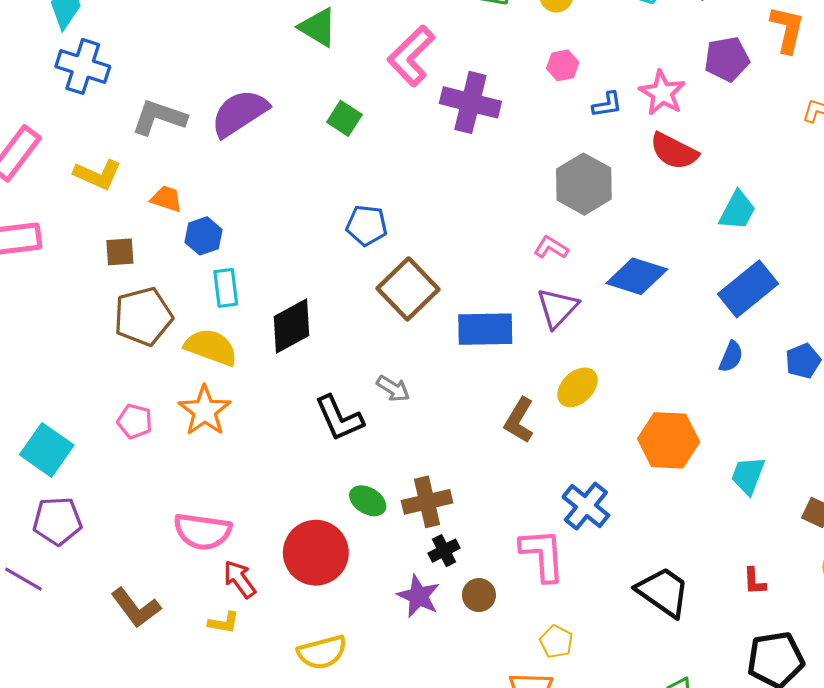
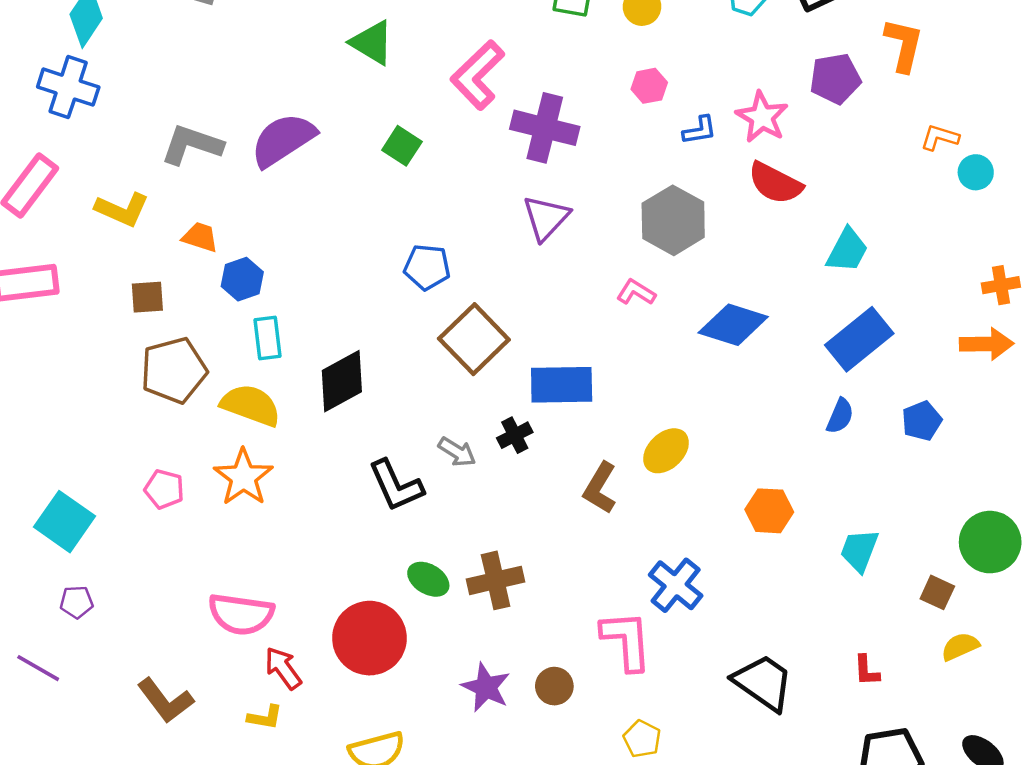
blue cross: (83, 66) -> (68, 87), moved
purple triangle: (557, 308) -> (546, 218), moved
orange hexagon: (669, 440) -> (769, 511), size x0.7
purple pentagon: (57, 521) -> (77, 602), size x0.6
black cross: (444, 551) -> (515, 435), moved

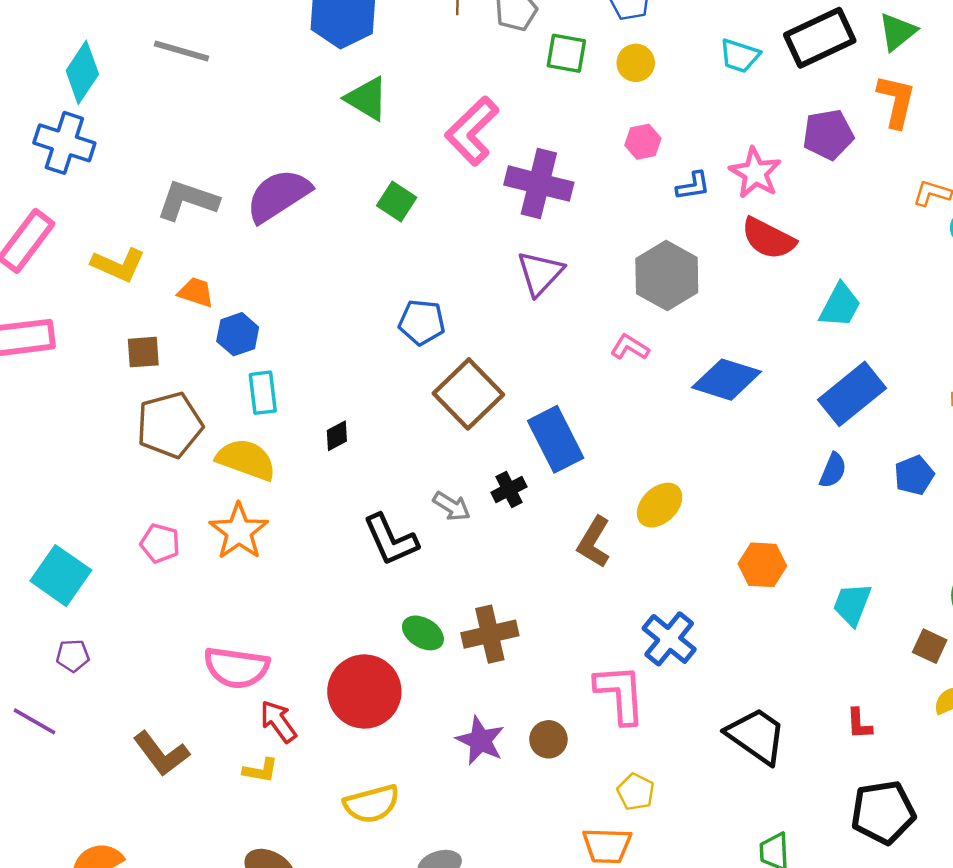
black diamond: (342, 381) -> (337, 436), size x0.5
blue rectangle: (562, 385) -> (556, 439), turned 64

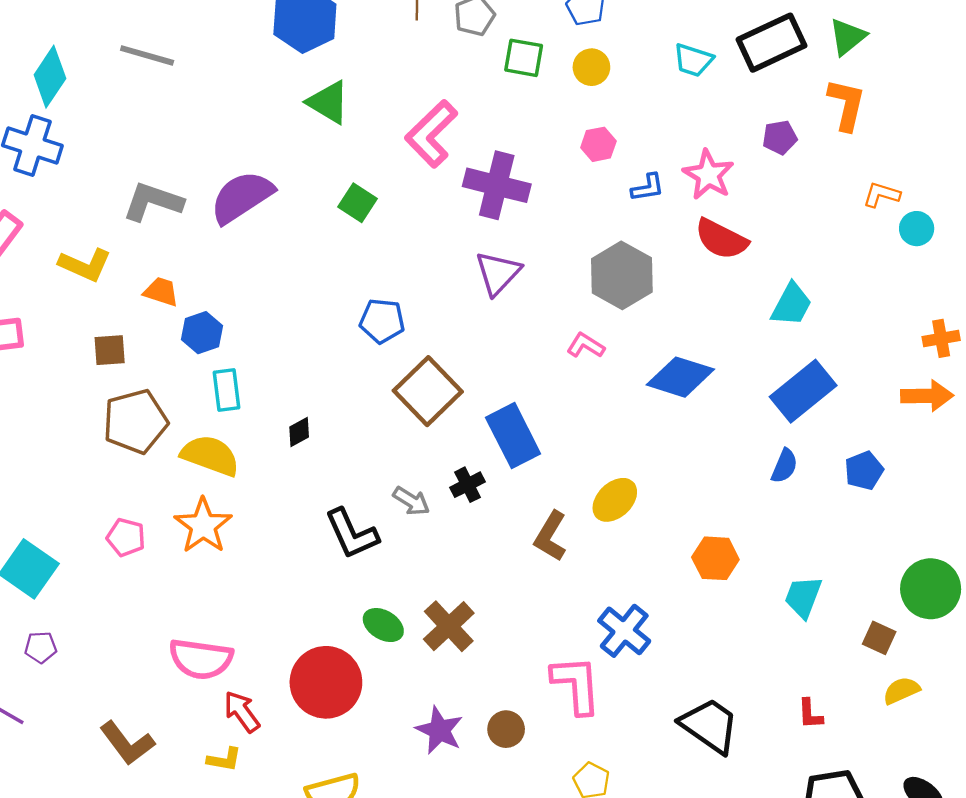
purple pentagon: (828, 135) -> (780, 137), size x0.7
brown cross: (490, 634) -> (449, 626), turned -30

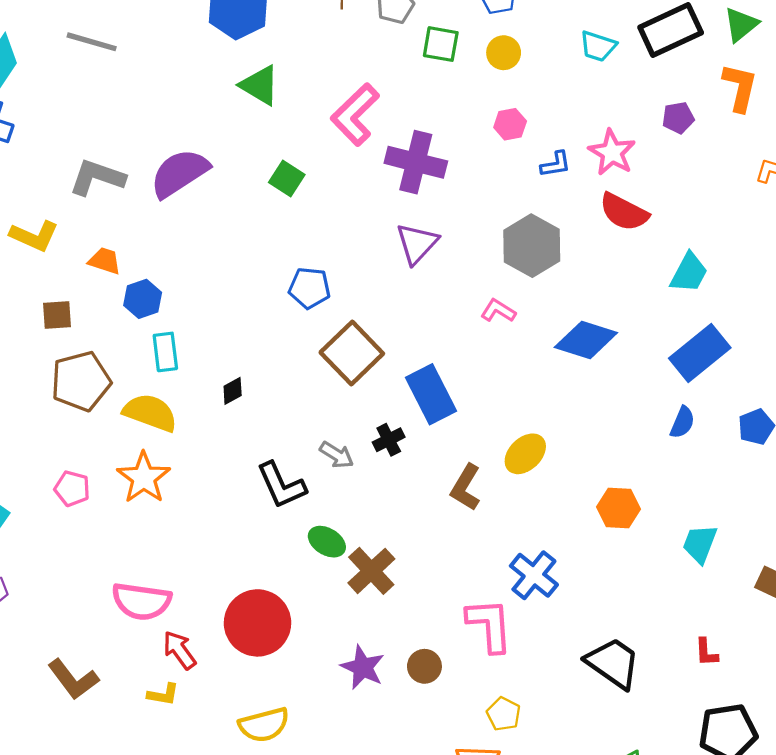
green ellipse: (383, 625) -> (327, 542), moved

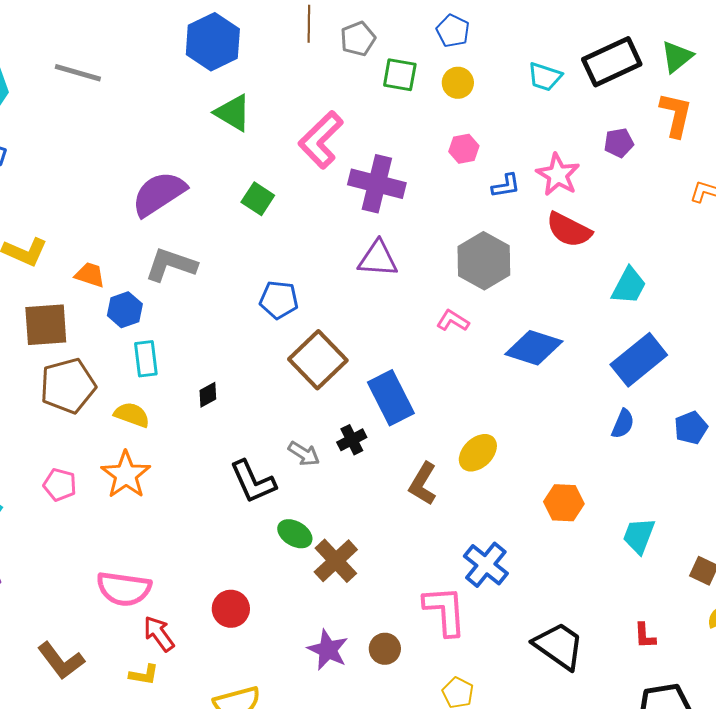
gray L-shape: (97, 177) -> (171, 265), moved
purple triangle: (417, 244) -> (378, 259), turned 51
brown square: (57, 315) -> (46, 325), size x1.6
yellow semicircle: (150, 413) -> (132, 415), size x0.7
red circle: (257, 623) -> (231, 609), size x0.6

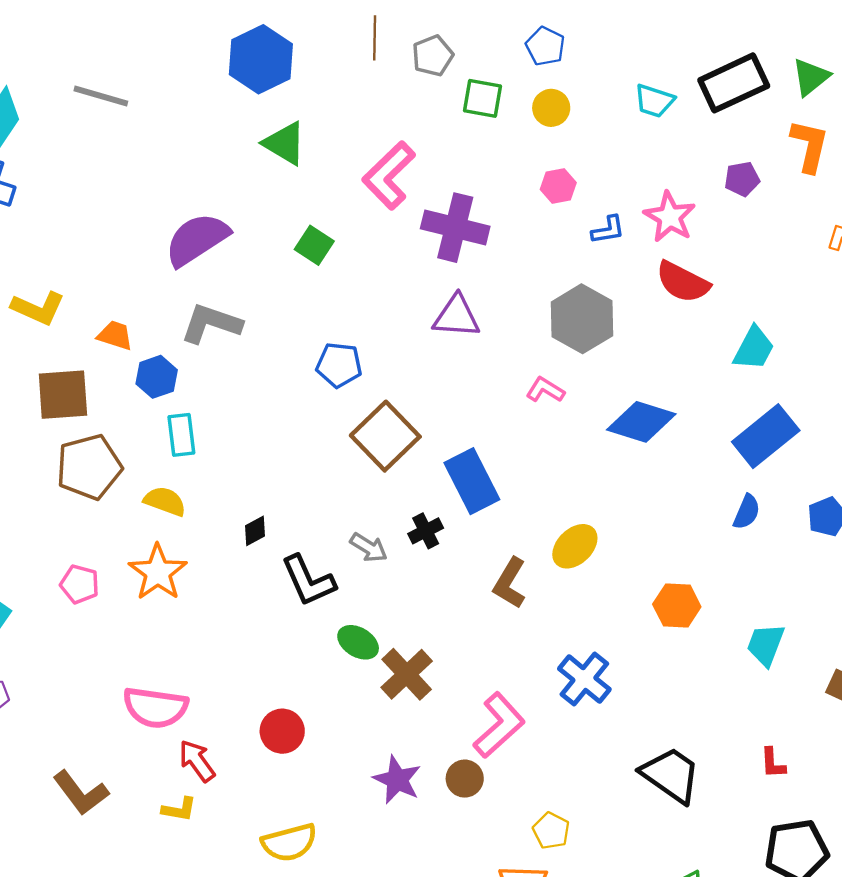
black diamond: (208, 395) -> (255, 531), moved
pink L-shape: (445, 611) -> (499, 725), moved, turned 52

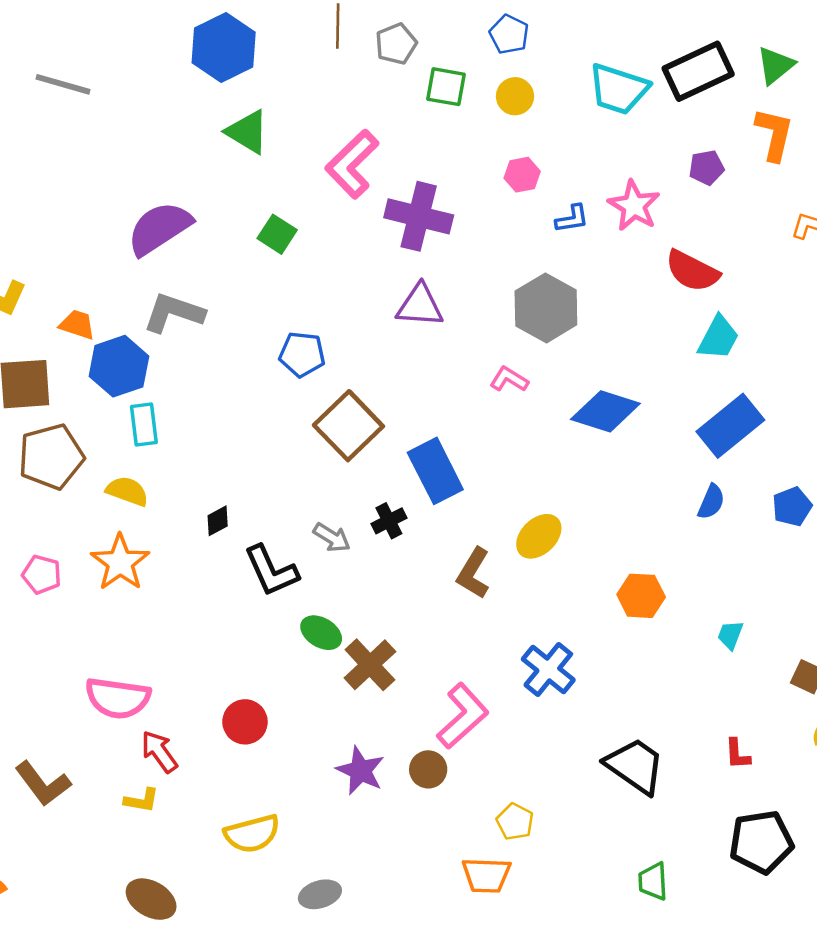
cyan trapezoid: (654, 101) -> (618, 89), size x1.5
red semicircle: (683, 282) -> (692, 271), moved
blue hexagon: (157, 377) -> (119, 366), size x1.4
cyan trapezoid: (766, 645) -> (730, 635), size x0.7

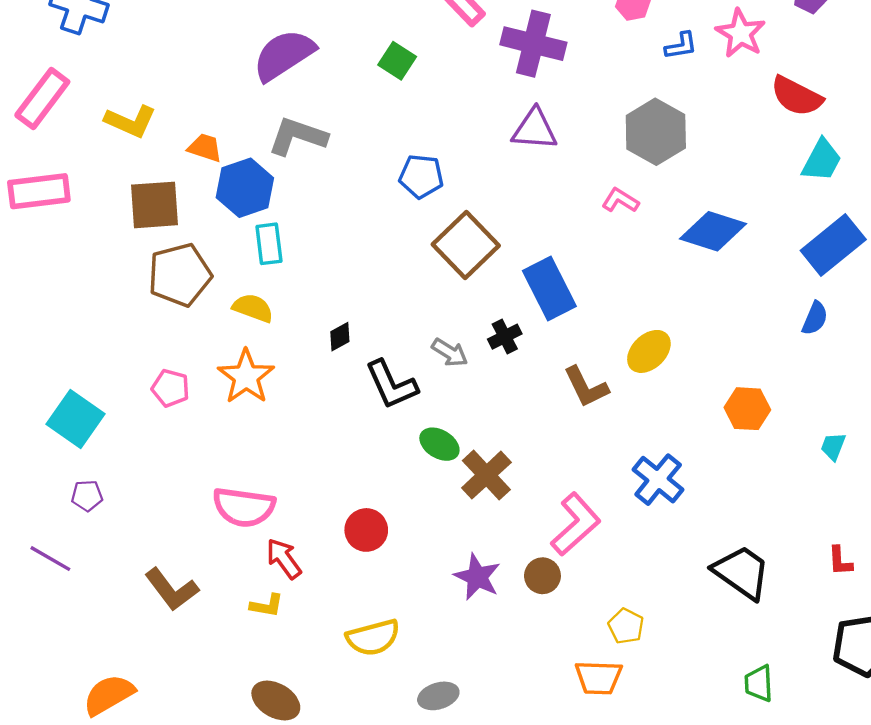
brown L-shape: (473, 573) -> (586, 387), turned -57

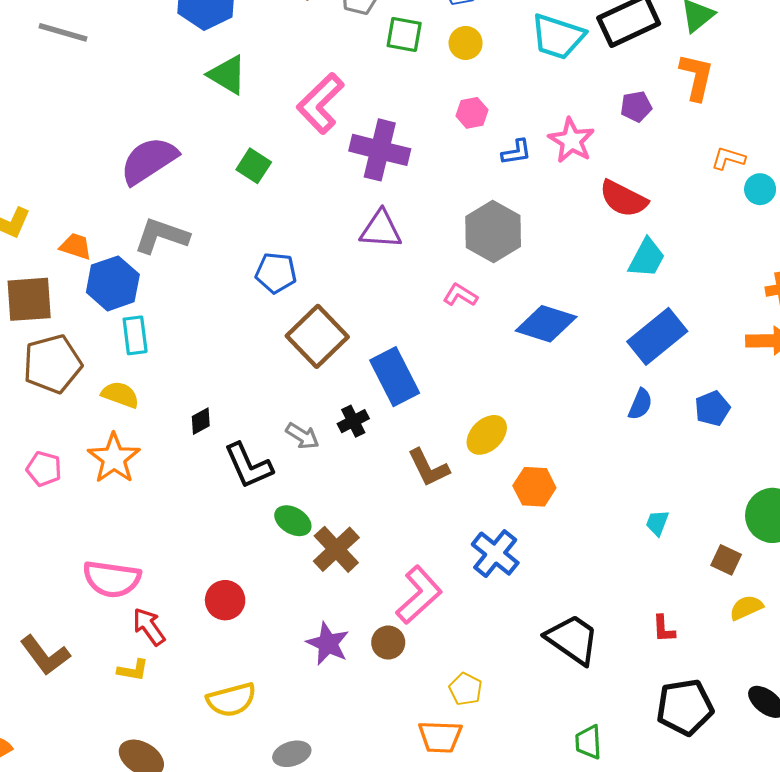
orange hexagon: (747, 409) -> (534, 487), moved

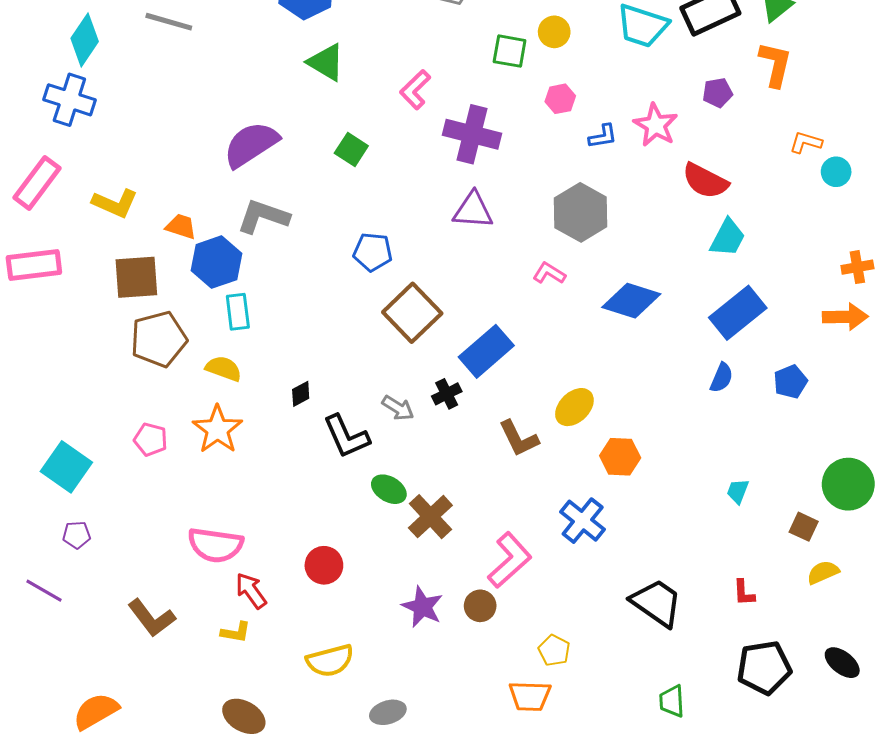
green square: (404, 34) -> (510, 51), moved
pink L-shape: (320, 103) -> (415, 90), size x0.7
blue rectangle: (395, 377) -> (486, 351), turned 76

